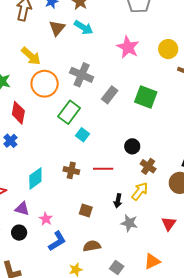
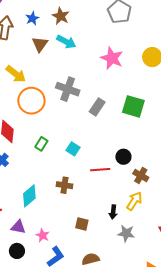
green rectangle: (69, 112) -> (41, 144), moved, size x0.6
red line: (103, 169) -> (100, 170), moved

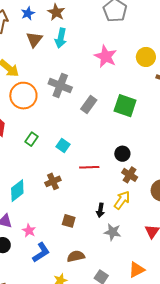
cyan arrow: (66, 42) -> (61, 38), turned 72
black circle: (123, 157) -> (122, 154), moved
brown cross: (64, 185) -> (53, 181), turned -35

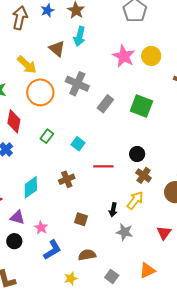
brown triangle: (34, 39) -> (57, 49), moved, turned -30
yellow circle: (146, 57) -> (151, 56), moved

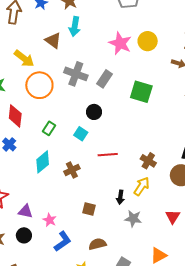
gray rectangle: (105, 104) -> (104, 79), moved
black circle: (137, 154) -> (94, 112), moved
cyan diamond: (31, 187) -> (43, 162), moved

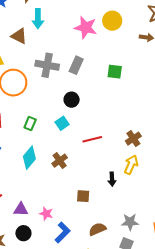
green square: (141, 92) -> (115, 72), size x0.7
cyan square: (81, 134) -> (62, 123), turned 32
brown cross: (148, 161) -> (133, 139), turned 35
gray star: (133, 219) -> (130, 222), moved

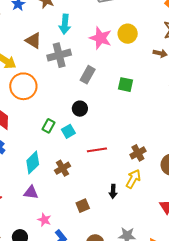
cyan arrow: (38, 19) -> (65, 24), moved
gray cross: (47, 65) -> (59, 55), moved, turned -30
green rectangle: (30, 124) -> (48, 126), moved
brown square: (83, 196) -> (83, 206), turned -32
purple triangle: (21, 209) -> (31, 192), moved

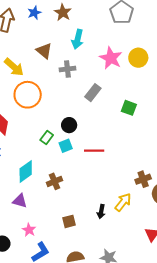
gray cross: (59, 55) -> (67, 69), size x0.7
black circle: (80, 109) -> (69, 125), moved
red line: (97, 150) -> (94, 151), moved
brown cross: (138, 153) -> (143, 179), moved

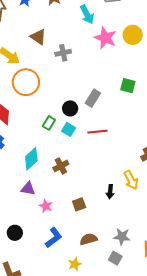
cyan arrow: (78, 39) -> (87, 14), moved, turned -36
gray rectangle: (93, 93) -> (93, 98), moved
cyan square: (66, 146) -> (69, 129), turned -32
yellow arrow: (123, 202) -> (131, 180), turned 120
pink star: (29, 230) -> (46, 206), moved

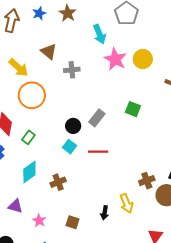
green rectangle: (49, 123) -> (28, 137), moved
purple triangle: (28, 189) -> (15, 206), moved
brown square: (79, 204) -> (72, 222), turned 32

